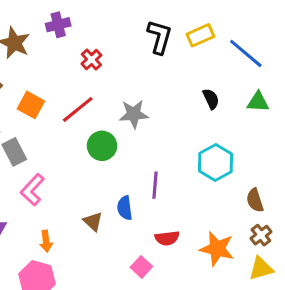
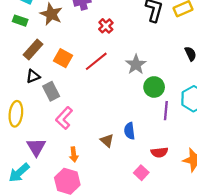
gray star: (134, 114) -> (136, 64), turned -30
green circle: (102, 146) -> (154, 87), moved
purple line: (155, 185) -> (166, 111), moved

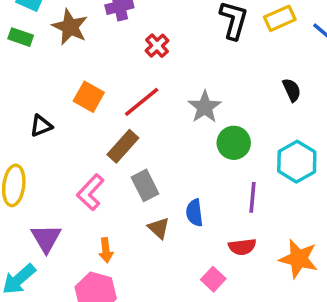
brown rectangle: (33, 49) -> (123, 146), moved
gray rectangle: (51, 91) -> (145, 185), moved
purple line: (166, 111) -> (252, 197), moved

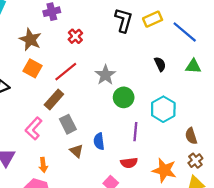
brown star: (70, 27) -> (30, 40), moved

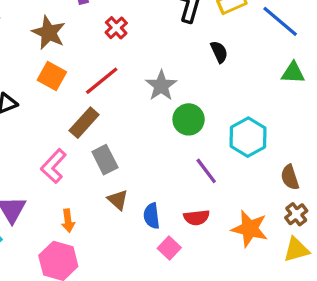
black semicircle: (160, 64) -> (219, 52), moved
purple line: (135, 132) -> (206, 171), turned -42
blue semicircle: (99, 141) -> (152, 216), moved

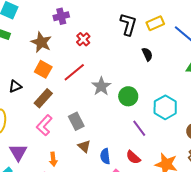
gray star: (161, 86) -> (101, 86), moved
brown rectangle: (84, 123) -> (43, 98), moved
red semicircle: (197, 217) -> (133, 157), turned 49

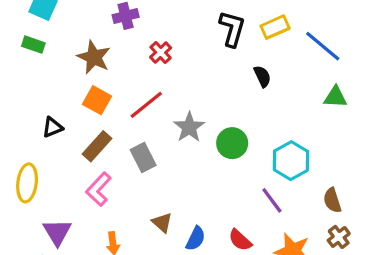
gray rectangle: (76, 121) -> (143, 157), moved
purple line: (139, 128) -> (272, 200), moved
blue semicircle: (105, 156) -> (196, 239), turned -147

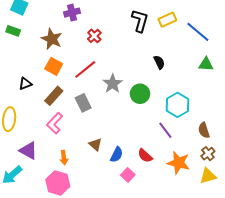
black semicircle: (262, 76) -> (159, 62), moved
purple triangle: (57, 232) -> (28, 151), turned -30

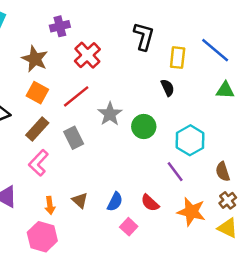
yellow rectangle: (167, 20) -> (178, 58), moved, turned -60
red cross: (94, 36) -> (87, 55), size x1.5
brown triangle: (95, 144) -> (80, 200), moved
yellow triangle: (208, 176) -> (228, 228), turned 42

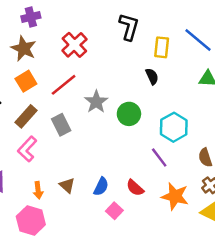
purple cross: (60, 26) -> (31, 17), moved
orange square: (37, 93) -> (26, 81), turned 30

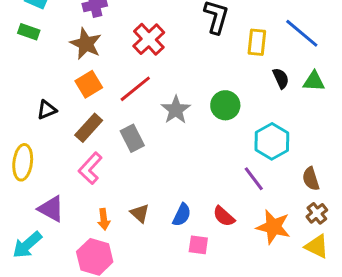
black semicircle: (152, 76) -> (281, 78), moved
green circle: (129, 114) -> (225, 105), moved
pink square: (114, 211) -> (198, 245), turned -35

